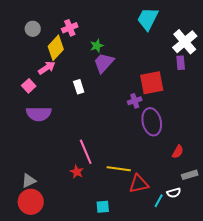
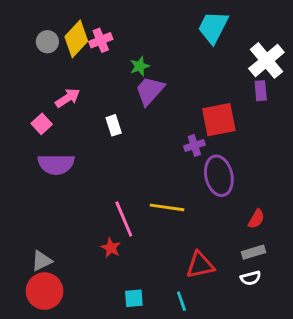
yellow diamond: (56, 48) -> (76, 39), moved
yellow line: (119, 169) -> (167, 207), moved
gray rectangle: (190, 175) -> (253, 252), moved
cyan line: (159, 201) -> (181, 301), moved, turned -48
cyan square: (103, 207) -> (134, 298), moved

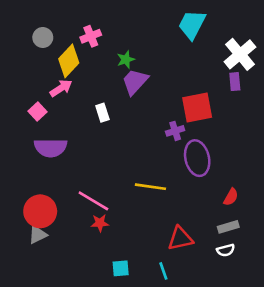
yellow diamond: (76, 39) -> (69, 61), moved
pink line: (124, 219) -> (93, 201), moved, turned -36
red star: (111, 248) -> (100, 223), turned -30
red circle: (45, 291) -> (40, 211), moved

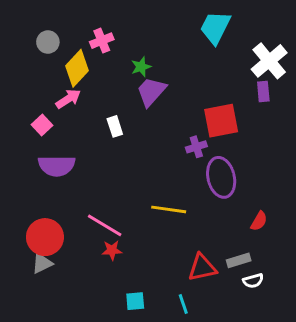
gray rectangle: (228, 227) -> (239, 260), moved

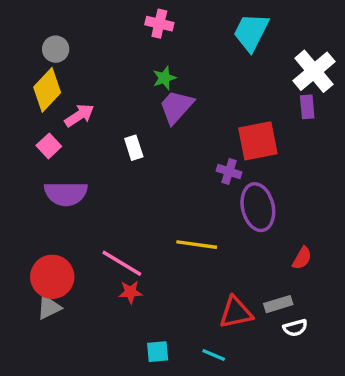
pink cross: (102, 41) -> (159, 24), moved, turned 35
yellow diamond: (77, 68) -> (47, 90), moved
purple cross: (196, 147) -> (229, 171), turned 36
cyan line: (183, 304) -> (214, 355), turned -48

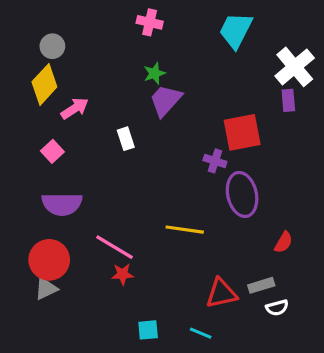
pink square: (49, 146) -> (52, 151), moved
purple semicircle: (66, 194) -> (62, 204), moved

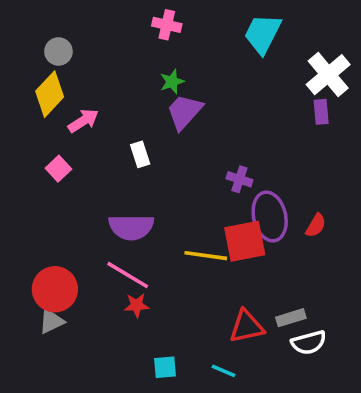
red square: (242, 132) -> (245, 241), moved
purple semicircle: (62, 204) -> (131, 227), moved
red semicircle: (284, 242) -> (316, 225), moved
white semicircle: (277, 308) -> (309, 342), size x1.4

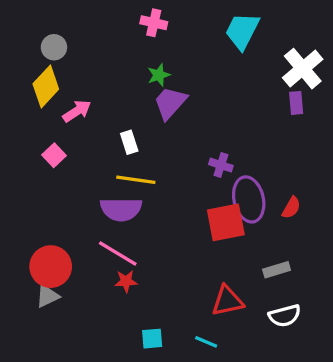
yellow line: (206, 256) -> (136, 180), moved
gray rectangle: (291, 318) -> (277, 270), moved

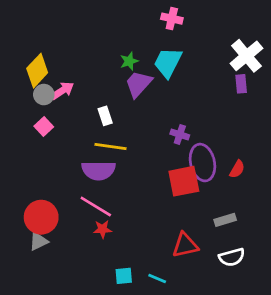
pink cross: (154, 23) -> (172, 19), moved
cyan trapezoid: (242, 31) -> (168, 63), moved
gray circle: (54, 47) -> (44, 95), moved
cyan line: (206, 342) -> (157, 279), moved

